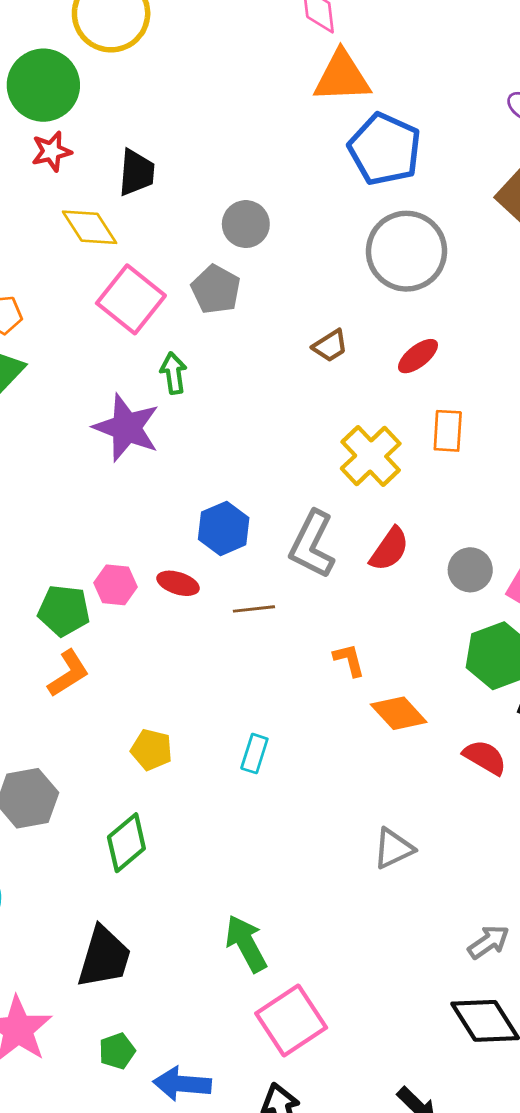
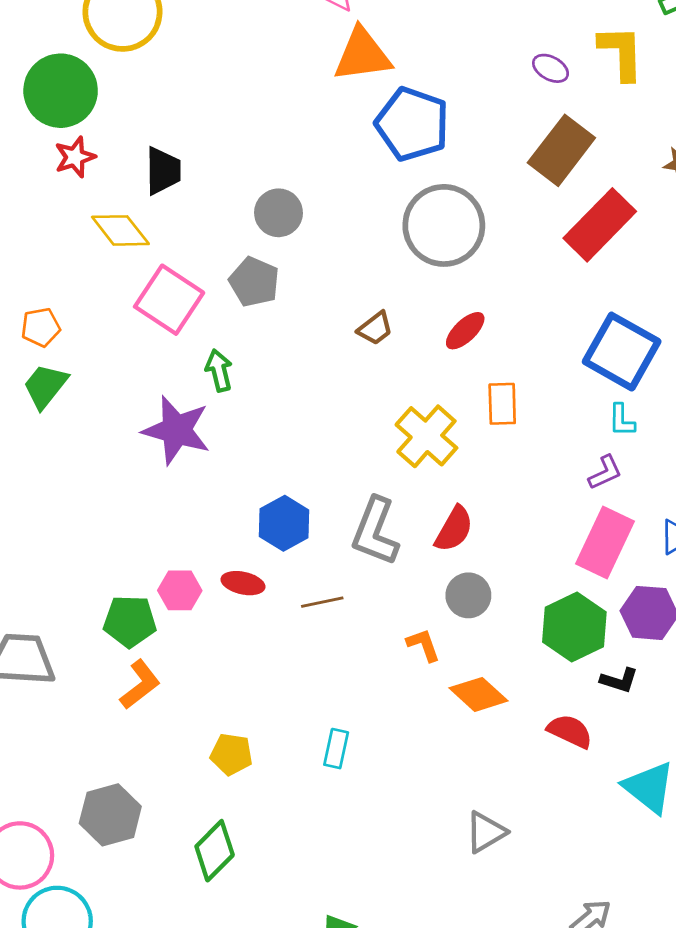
gray circle: (470, 570) -> (468, 595), moved

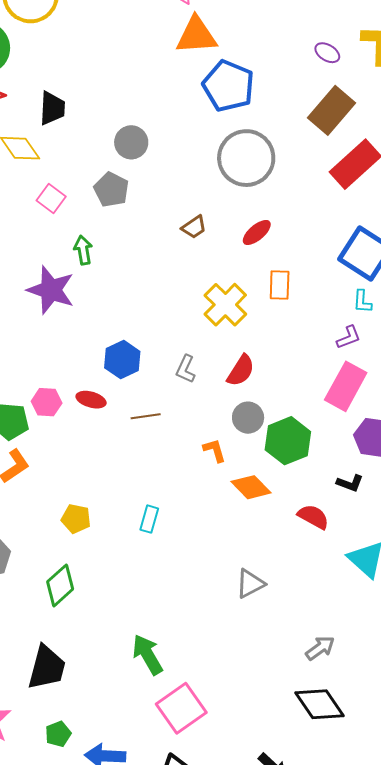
pink square: (169, 300) -> (51, 199), size x0.6
gray L-shape: (375, 531) -> (186, 369), size x0.6
green hexagon: (574, 627) -> (288, 441), moved

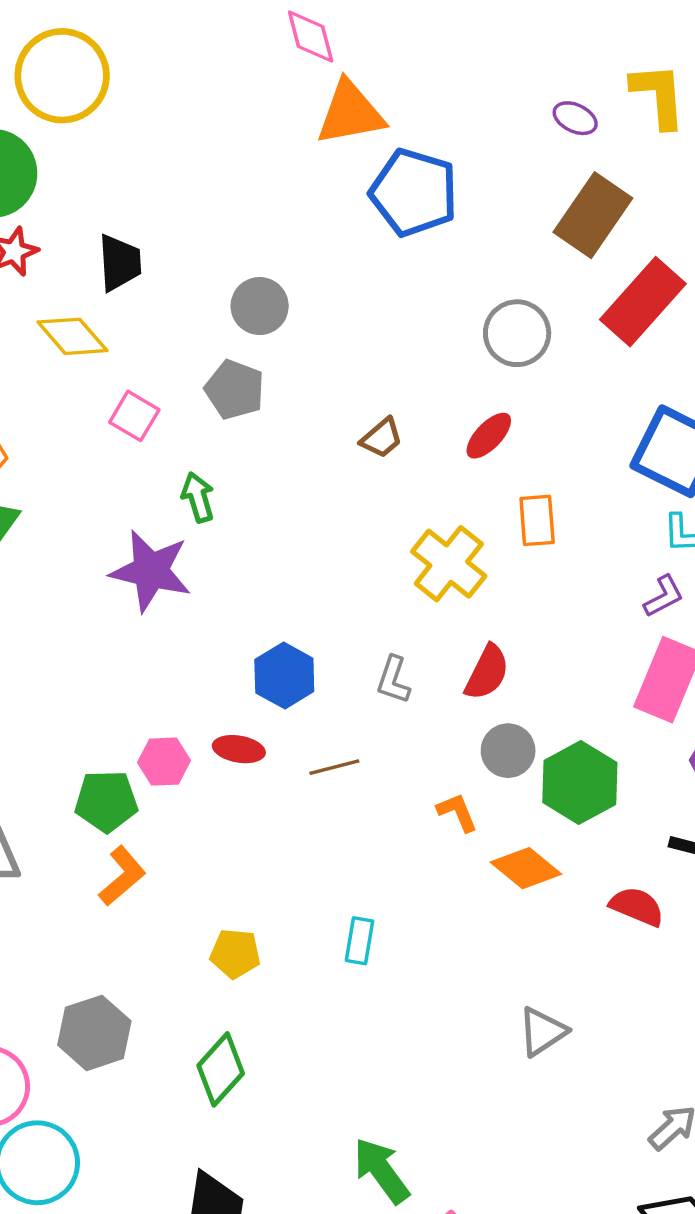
gray circle: (246, 158) -> (517, 333), moved, size x0.7

